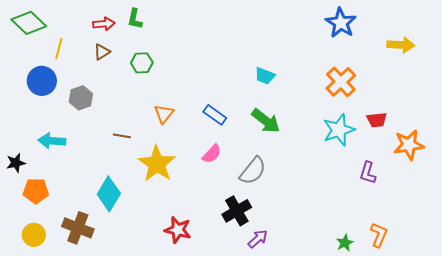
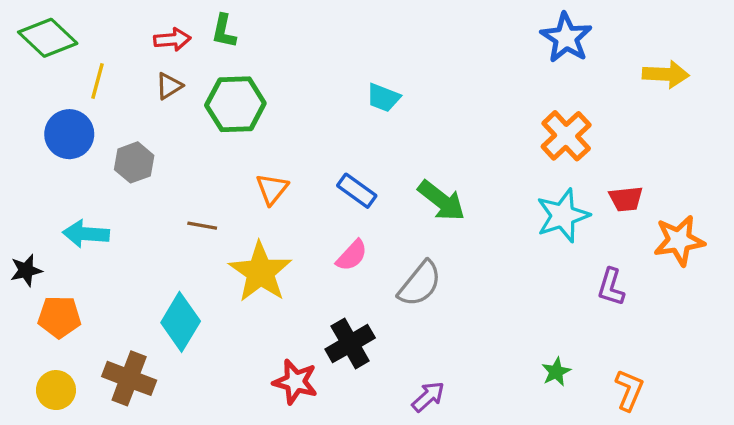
green hexagon: (142, 63) -> (235, 104), size x1.6
cyan trapezoid: (265, 76) -> (383, 98), moved
black cross: (237, 211) -> (350, 344), moved
green star: (345, 243) -> (556, 372), moved

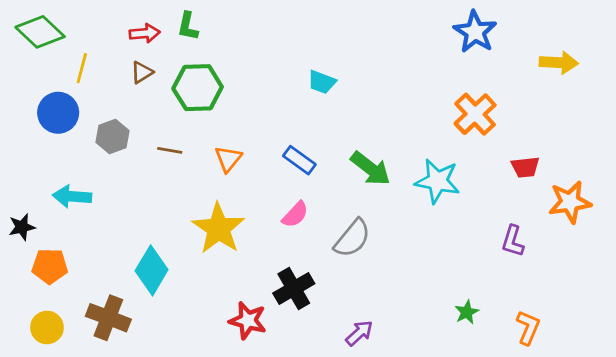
cyan star: (563, 216) -> (437, 181), moved, turned 30
brown line: (202, 226) -> (170, 150), moved

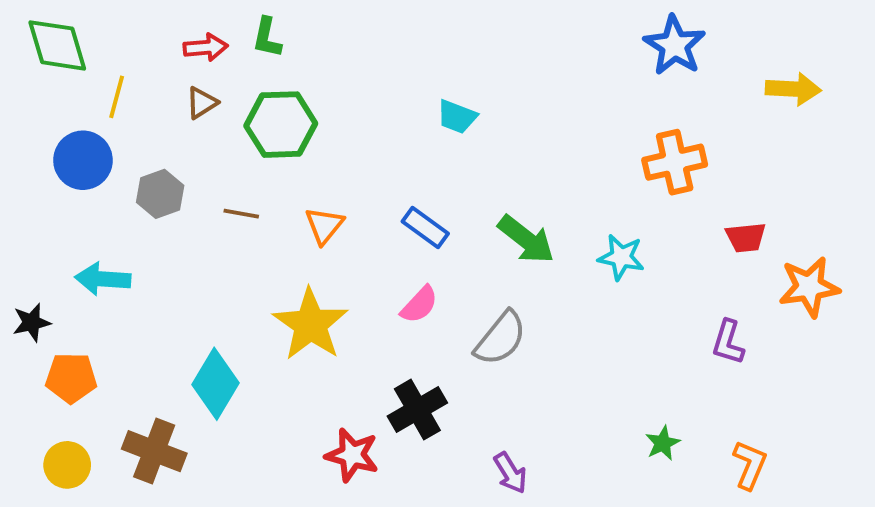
green diamond: (40, 32) -> (57, 45), turned 30
orange cross: (475, 114) -> (675, 162), turned 30
cyan star: (437, 181) -> (621, 257), size x0.7
purple arrow: (359, 333) -> (510, 473), turned 100

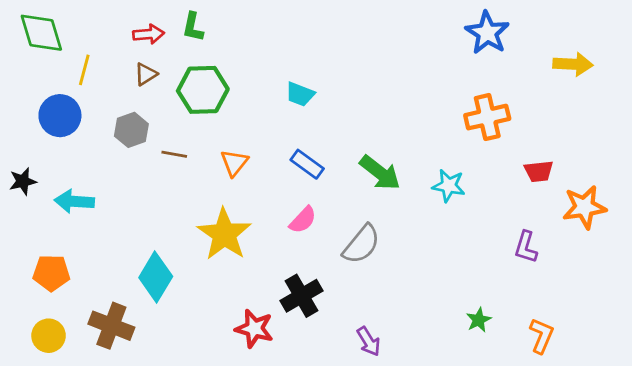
cyan trapezoid: (457, 117) -> (300, 94), moved
gray hexagon: (160, 194) -> (131, 130), moved
black star: (32, 322) -> (23, 181), moved

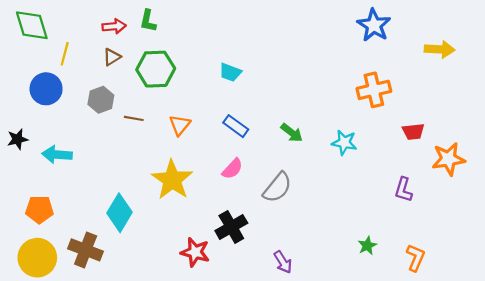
green arrow: (380, 173) -> (292, 133), size x0.7
yellow circle: (49, 336) -> (37, 258), size x1.5

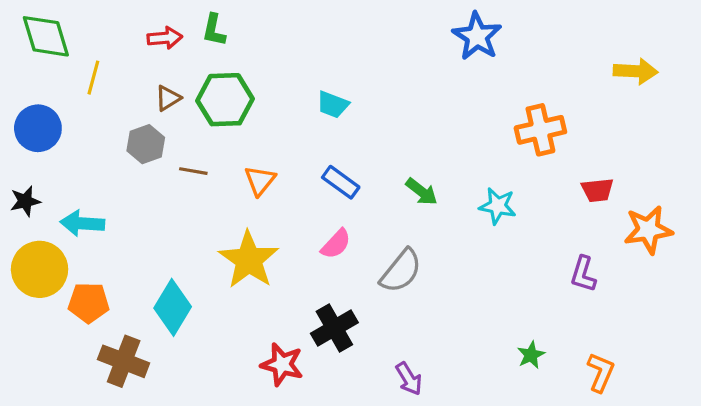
blue star: (374, 25) -> (477, 36), moved
brown triangle: (112, 57) -> (168, 98), moved
blue circle: (46, 89) -> (38, 128), moved
orange pentagon: (39, 209) -> (89, 303), moved
yellow circle: (37, 258) -> (40, 269), moved

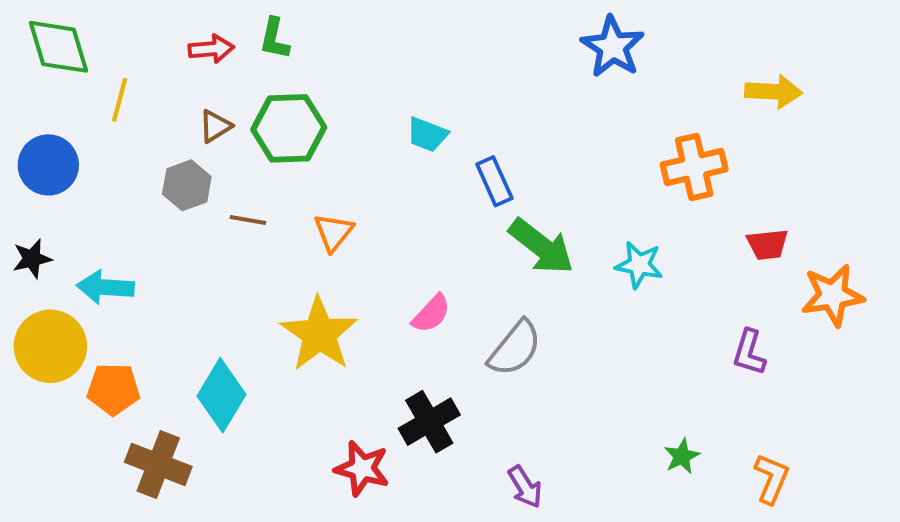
yellow arrow: (636, 71) -> (774, 92), moved
blue rectangle: (341, 182) -> (494, 181), moved, turned 30
green arrow: (422, 192) -> (541, 246), size x1.6

